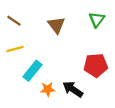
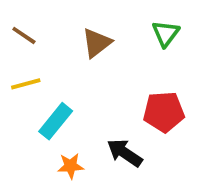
brown triangle: (56, 25) -> (97, 43), turned 30
orange star: (48, 89) -> (71, 166), moved

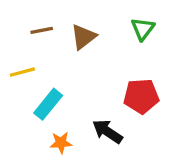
brown line: (24, 35) -> (42, 30), moved, turned -45

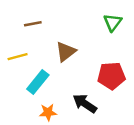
brown triangle: (83, 37) -> (66, 52), moved

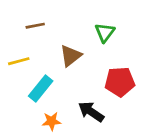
green triangle: (113, 22) -> (105, 33), moved

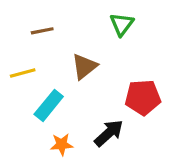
green triangle: (105, 33) -> (122, 24), moved
black arrow: (91, 112) -> (109, 133), turned 104

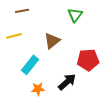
brown line: (42, 31) -> (22, 11), moved
yellow line: (23, 73) -> (14, 36), moved

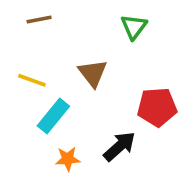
yellow line: (14, 36) -> (32, 80), moved, turned 35
brown triangle: (52, 41) -> (93, 73), turned -30

